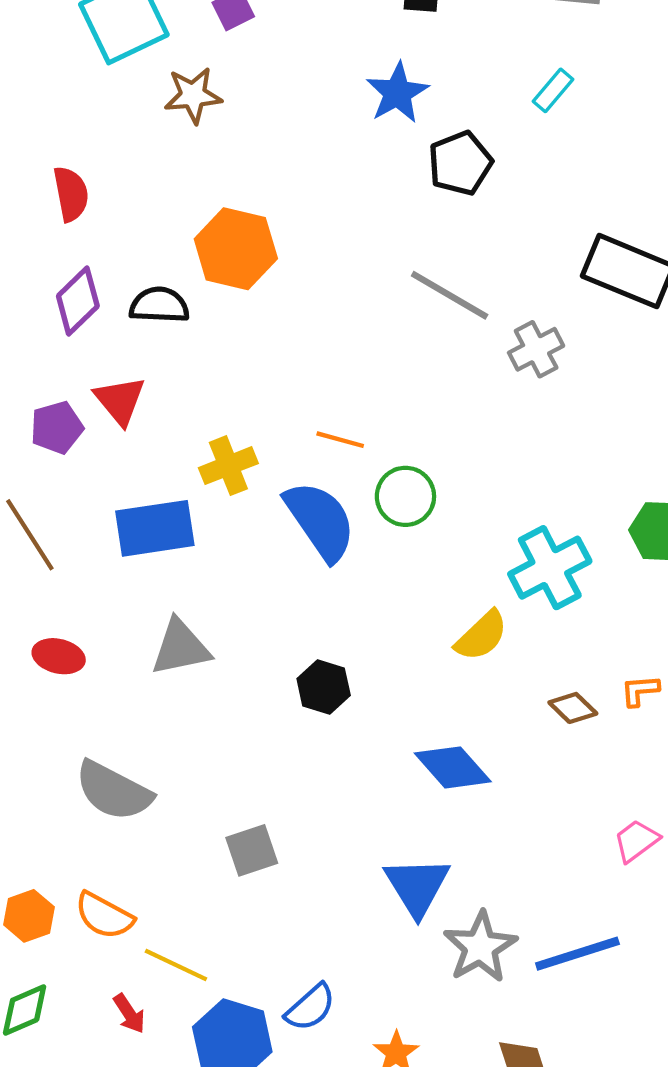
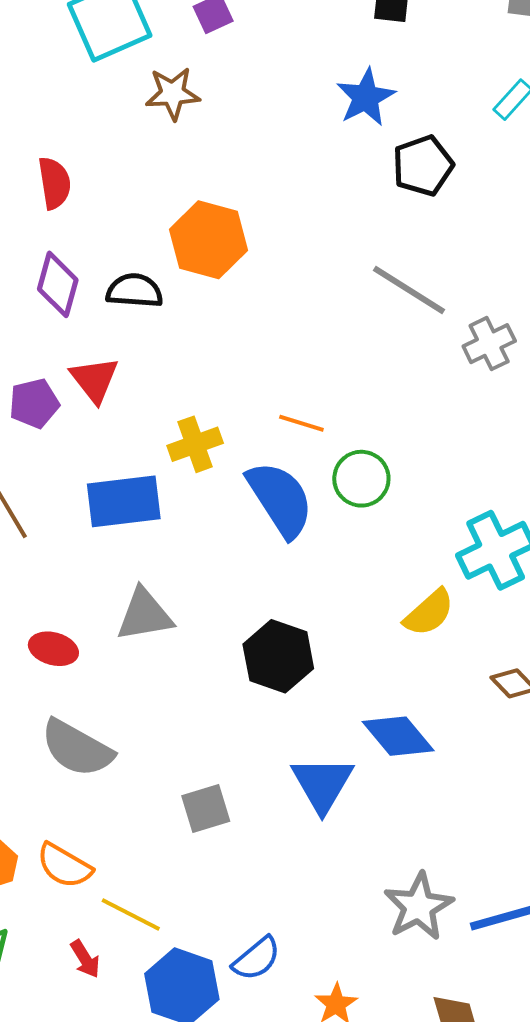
purple diamond: (78, 301) -> (58, 284), turned -32
red ellipse: (59, 656) -> (53, 649), moved
black hexagon: (324, 687) -> (278, 656), size x1.4
blue triangle: (417, 886) -> (322, 784), moved

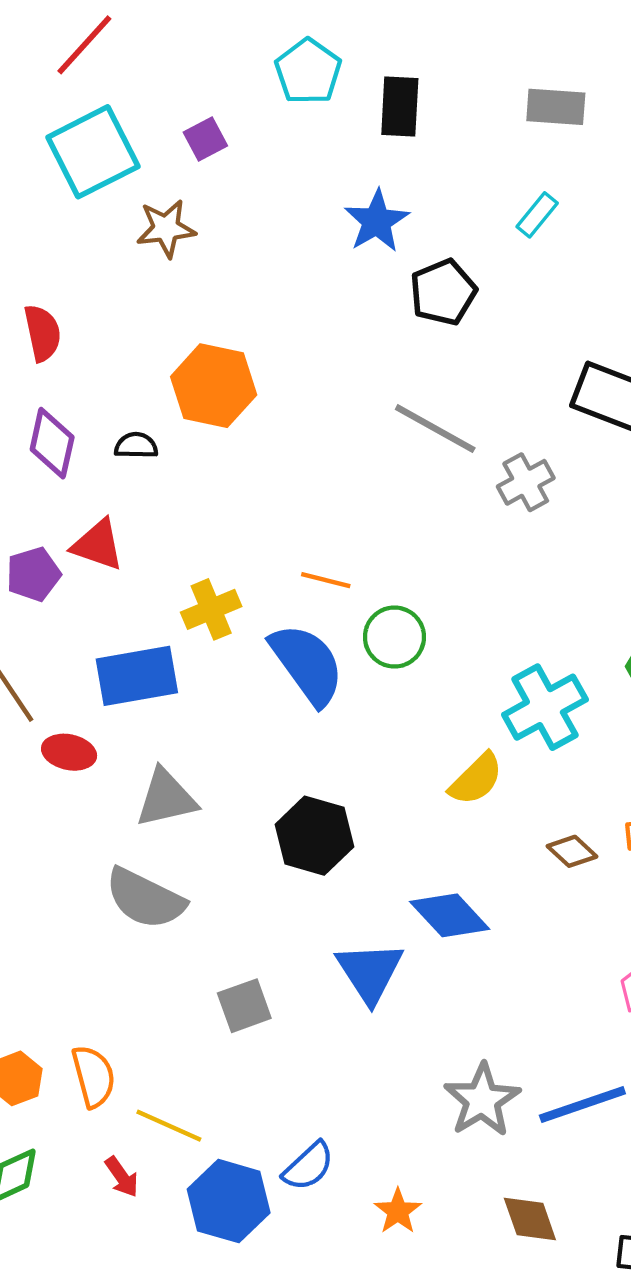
black semicircle: (135, 291) -> (136, 446), size x0.7
red triangle: (95, 380) -> (98, 545), turned -30
red ellipse: (53, 649) -> (69, 752), moved
gray semicircle: (77, 748) -> (145, 899), moved
orange semicircle: (64, 866) -> (94, 1076), turned -132

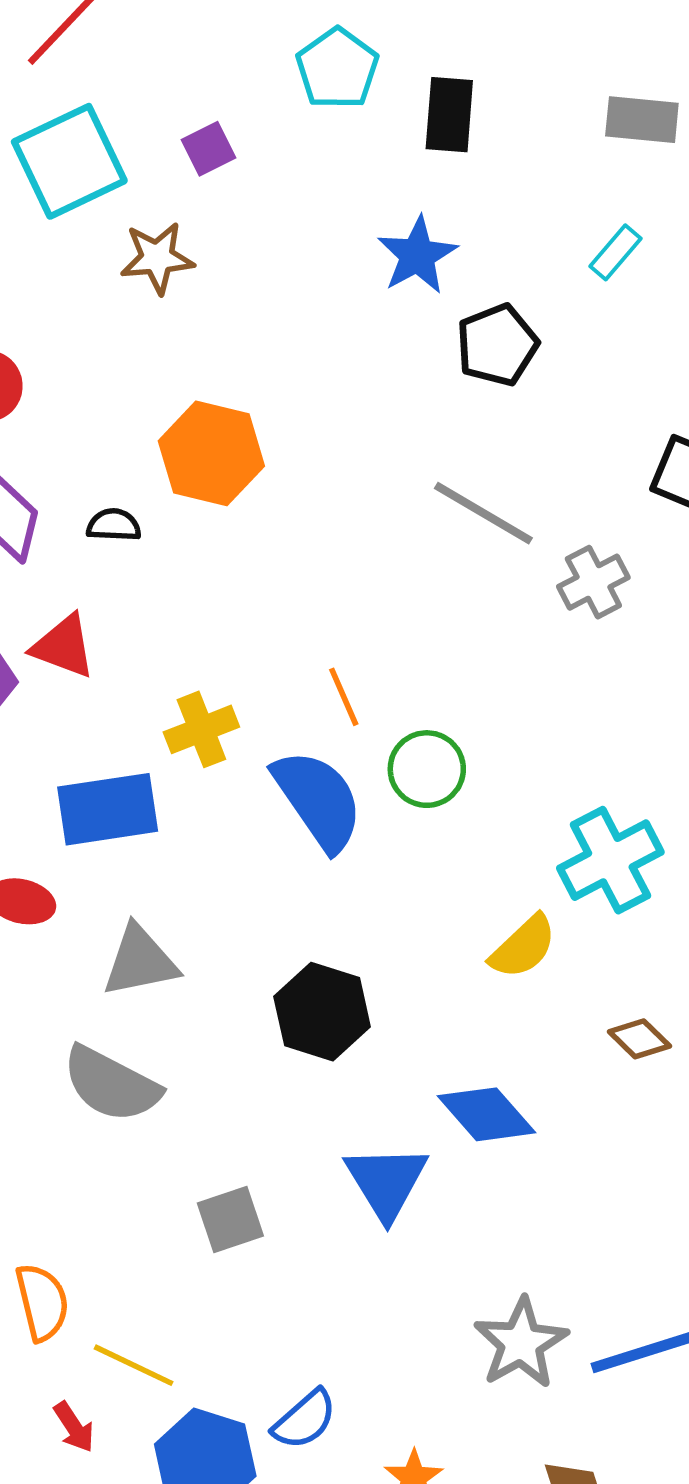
orange line: (326, 580) -> (344, 697), turned 51

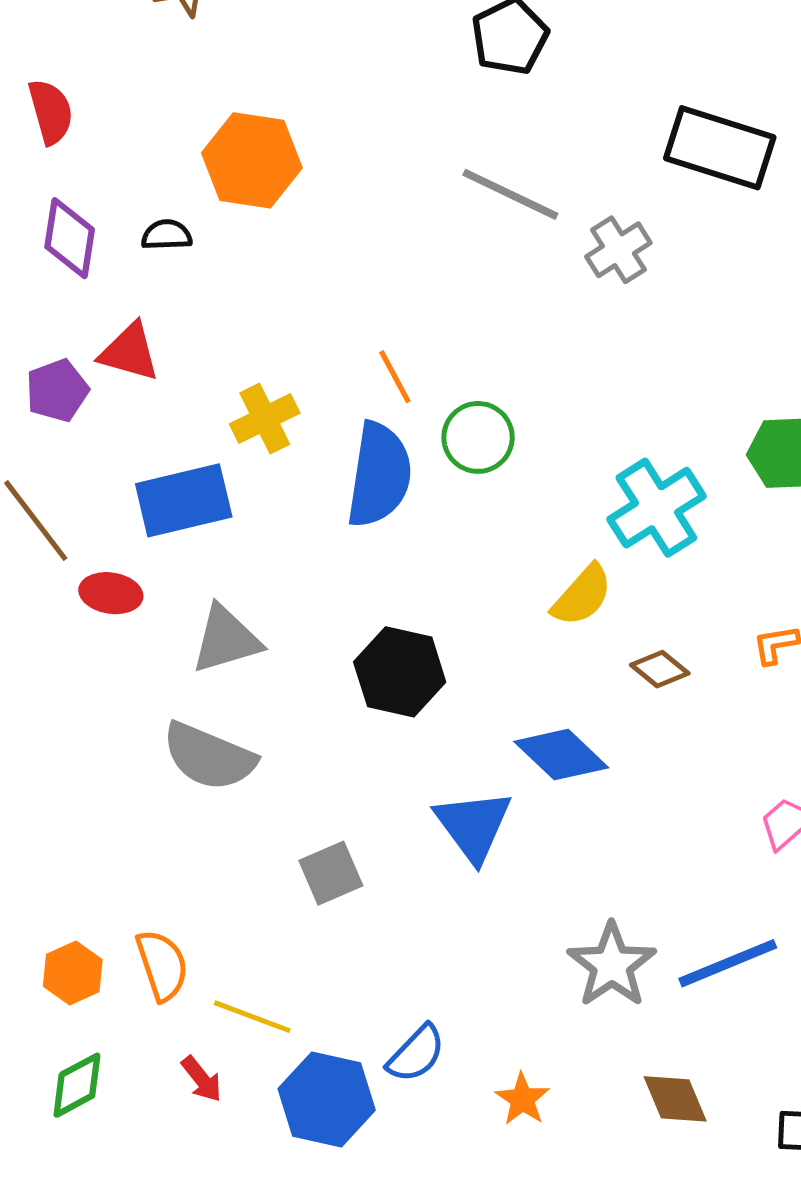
blue semicircle: (318, 800) -> (379, 475), turned 48
brown diamond: (639, 1039) -> (660, 669), moved

